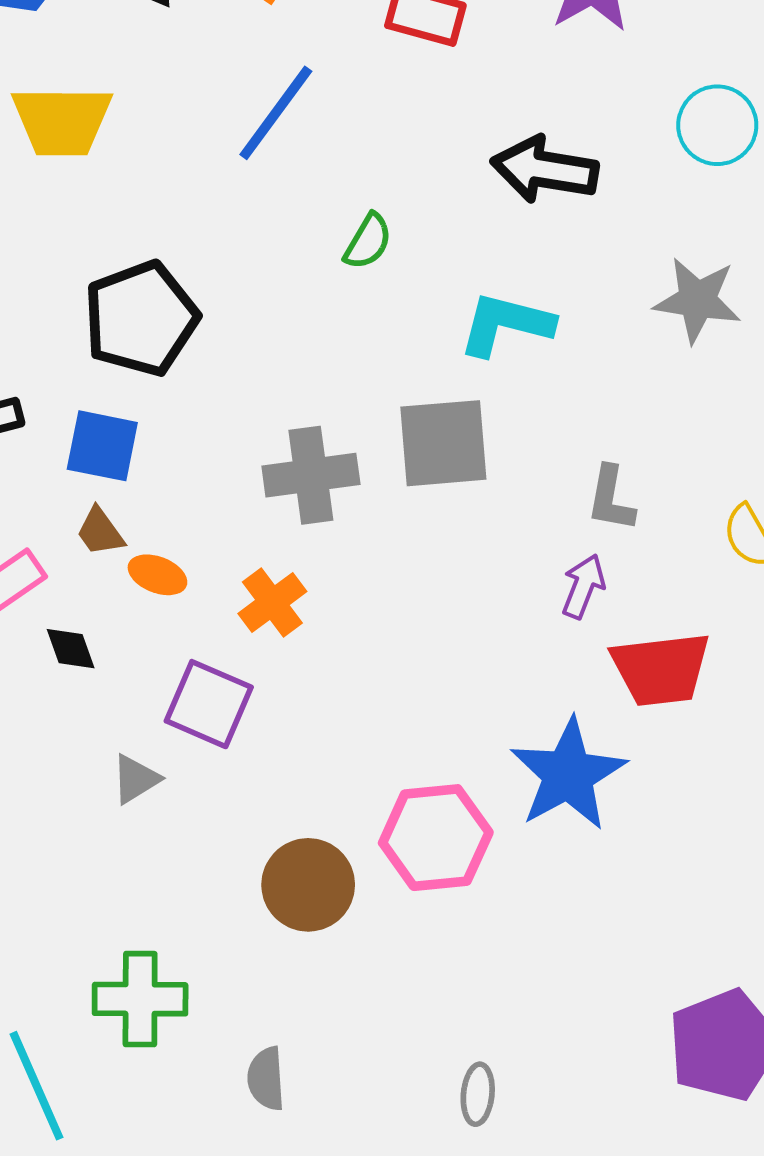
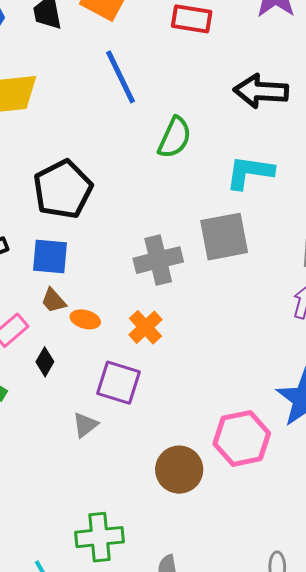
blue line: (276, 113) -> (120, 77), turned -56
green semicircle: (368, 241) -> (175, 138), size x1.4
black diamond: (71, 649) -> (45, 362), turned 56

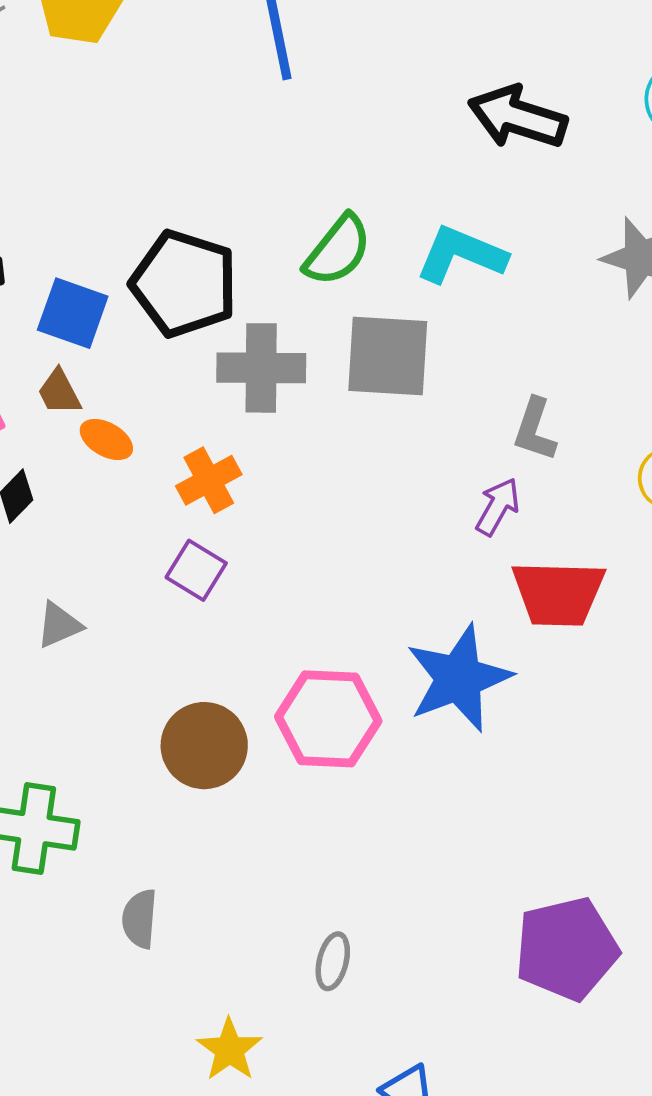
green semicircle: (175, 138) -> (338, 250), moved
black pentagon: (63, 189) -> (184, 284), moved, turned 30
purple square: (118, 383) -> (196, 570), moved, size x0.7

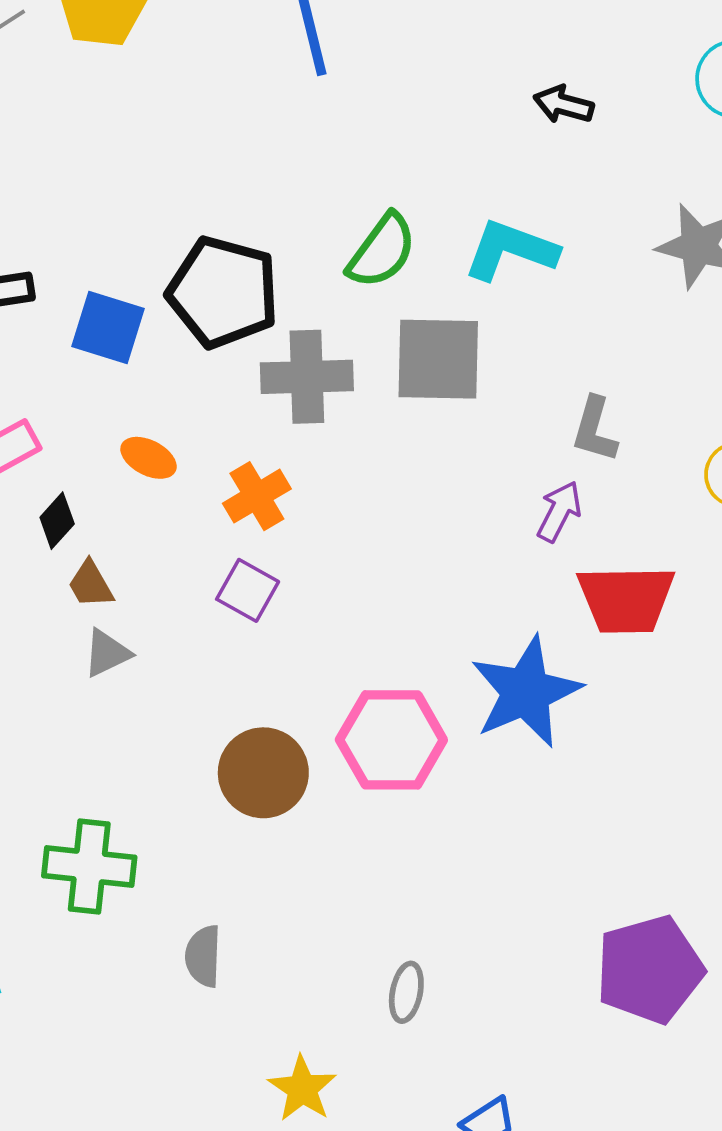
black arrow: (517, 117) -> (564, 104), size x0.6
brown trapezoid: (59, 392) -> (91, 584), moved

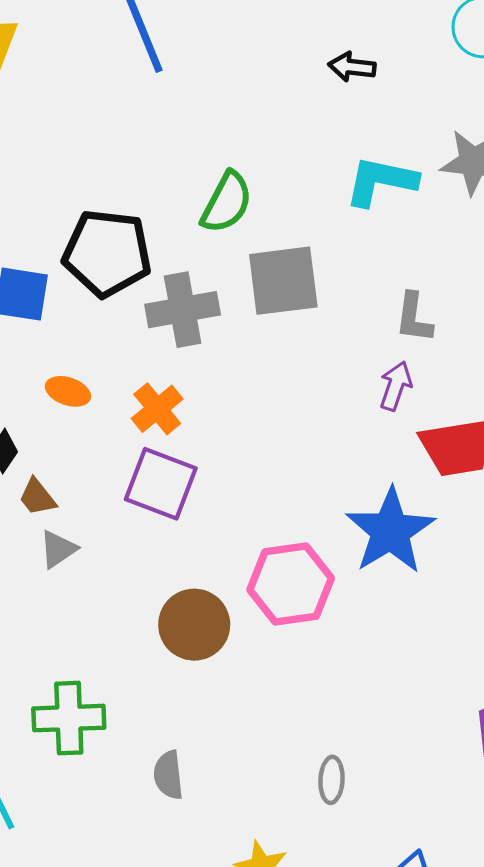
cyan L-shape: (511, 250) -> (381, 181), moved
purple square: (248, 590) -> (161, 484), size x1.5

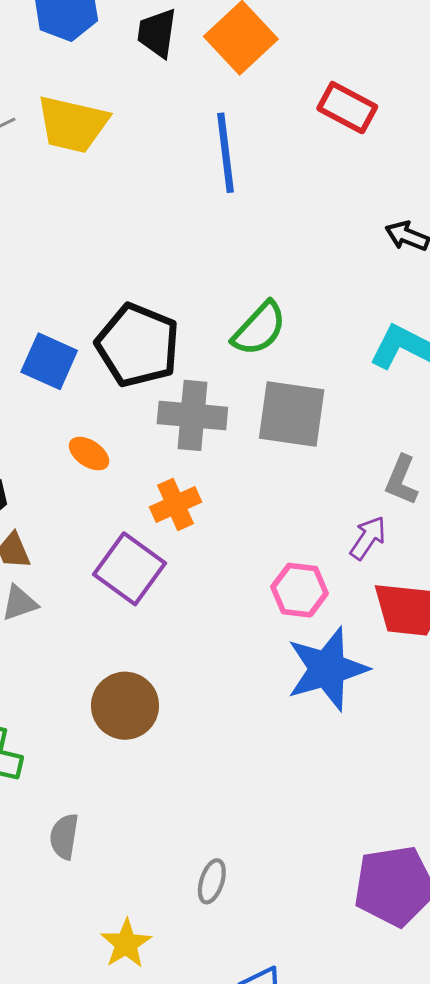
orange ellipse: (68, 391) -> (89, 454), moved
orange cross: (157, 409) -> (176, 504), moved
pink hexagon: (291, 584) -> (300, 590), moved, size x0.7

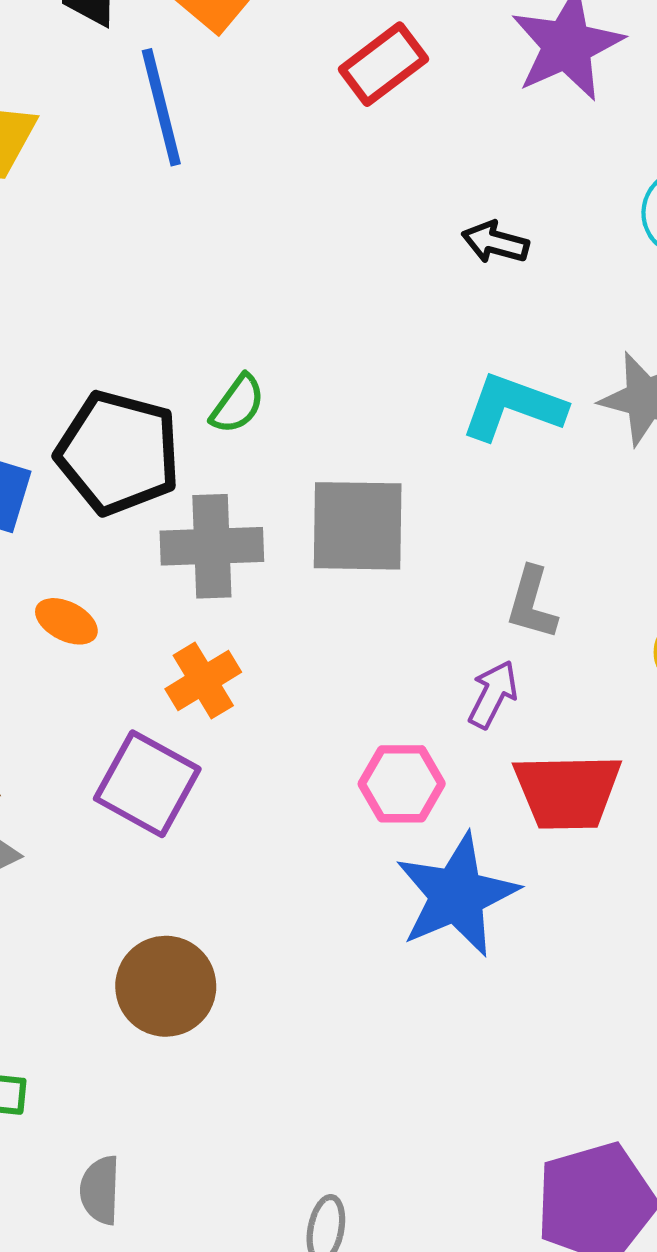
red rectangle: (347, 108) -> (383, 64), turned -58
blue line: (225, 153) -> (161, 107), moved
green semicircle: (259, 329) -> (238, 404), moved, size x0.7

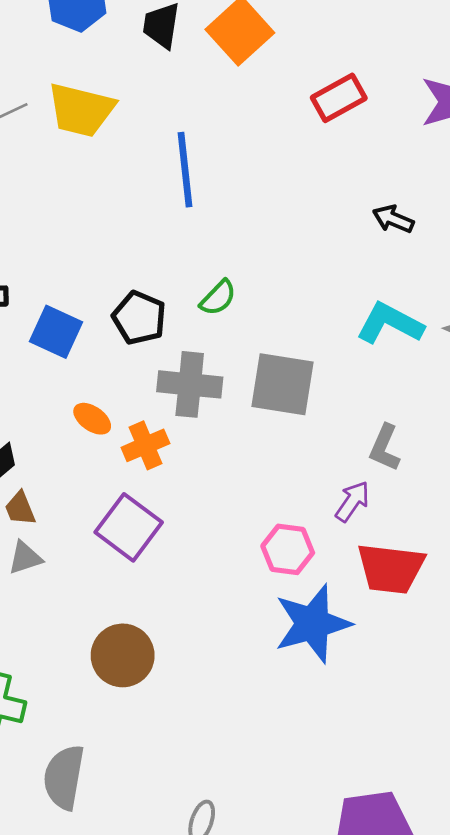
blue line: (161, 107) -> (185, 170), moved
black pentagon: (118, 453) -> (139, 318), size x0.7
orange cross: (203, 681) -> (145, 445), moved
gray semicircle: (100, 1190) -> (64, 777), size x1.5

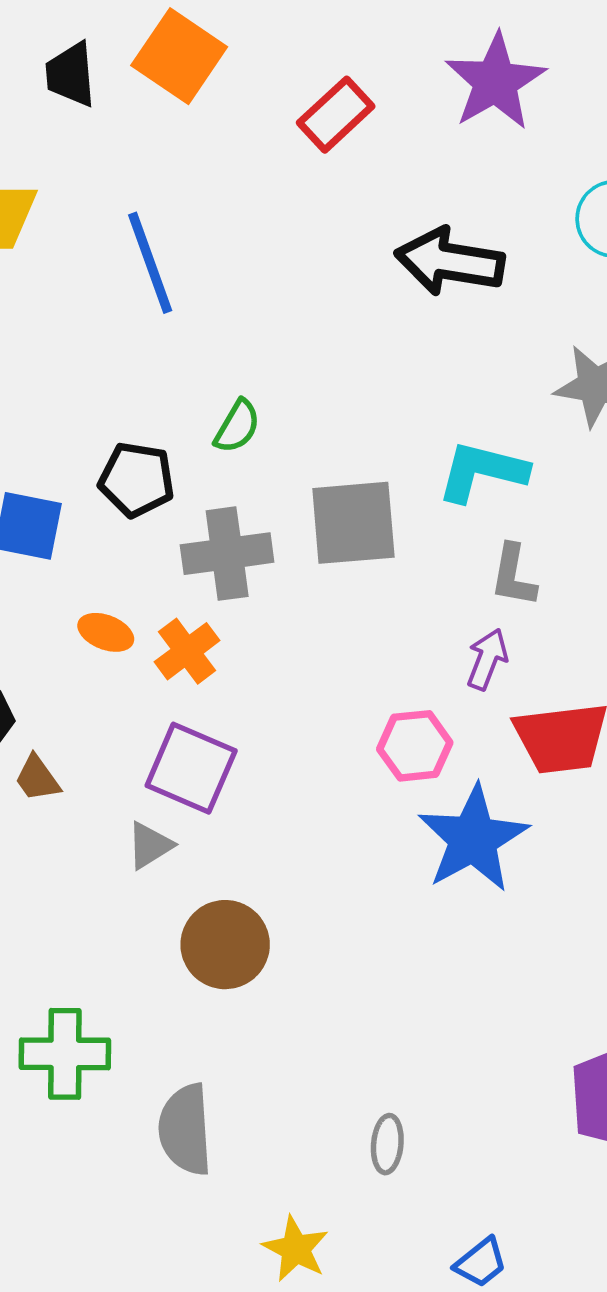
black arrow: (393, 219) -> (450, 261), size x1.8
cyan L-shape: (390, 323) -> (482, 471), moved
gray triangle: (25, 558) -> (150, 845), moved

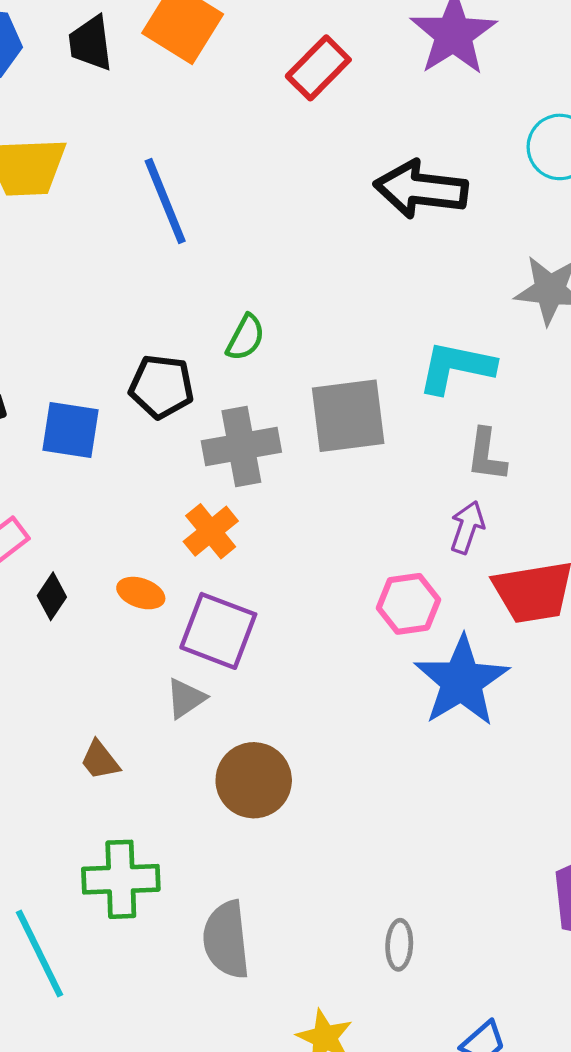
orange ellipse: (106, 632) -> (141, 593), moved
brown trapezoid: (37, 778) -> (100, 760), moved

